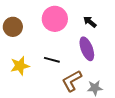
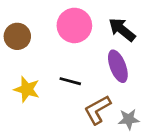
black arrow: (90, 22) -> (122, 30), size x1.5
yellow star: (20, 66) -> (27, 89), turned 30

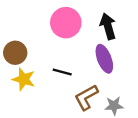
black arrow: (122, 30) -> (108, 26), turned 35
brown circle: (17, 36) -> (15, 53), moved

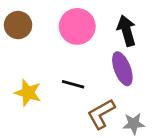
brown circle: (15, 53) -> (18, 25), moved

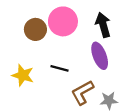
brown circle: (18, 25) -> (35, 29), moved

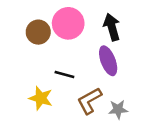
yellow star: (23, 75) -> (41, 98), moved

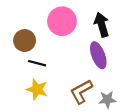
brown circle: (38, 32) -> (25, 41), moved
black line: (64, 74) -> (37, 63), moved

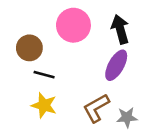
purple ellipse: (98, 55) -> (116, 65), turned 50

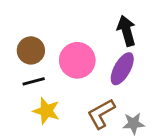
pink circle: (73, 25) -> (77, 60), moved
black line: (44, 75) -> (34, 81), moved, turned -30

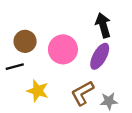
black line: (34, 81) -> (15, 67), moved

